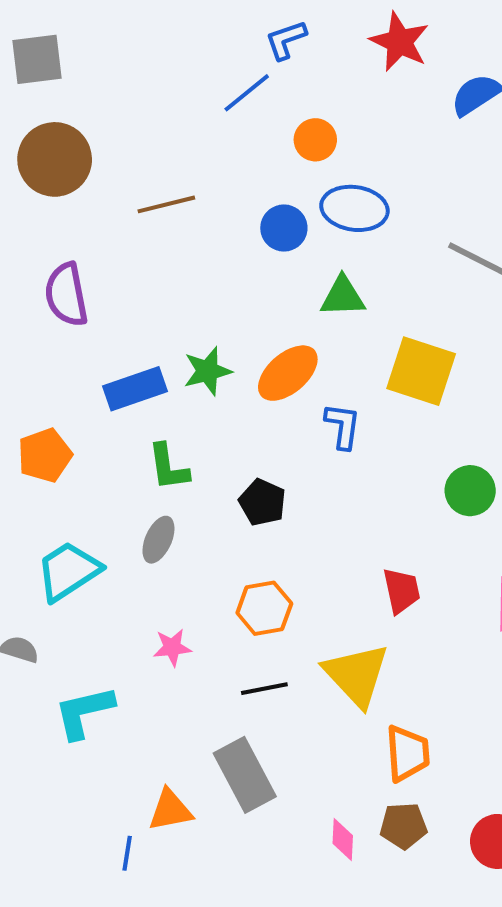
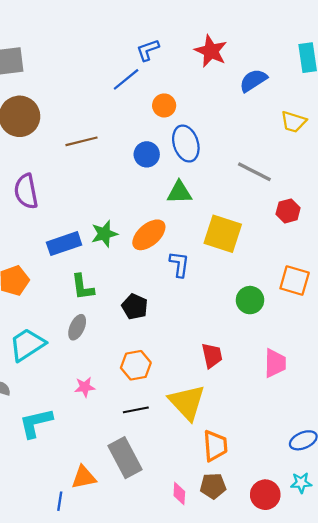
blue ellipse: (354, 208) -> (186, 144), turned 64

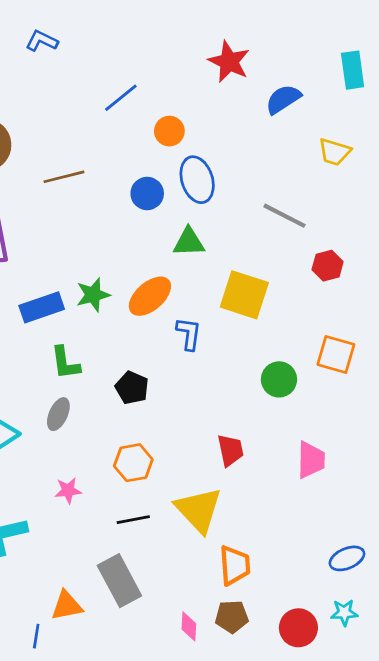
blue L-shape: (148, 50) -> (42, 41), moved, turned 45

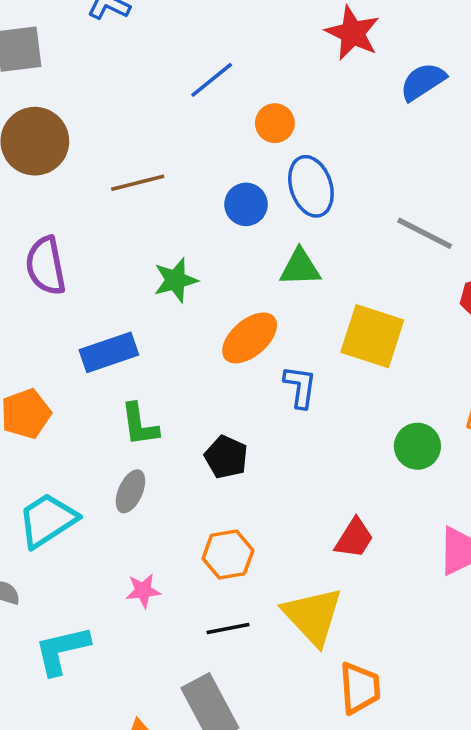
green star: (93, 295) -> (176, 280), moved
red trapezoid: (230, 450) -> (354, 538), turned 44

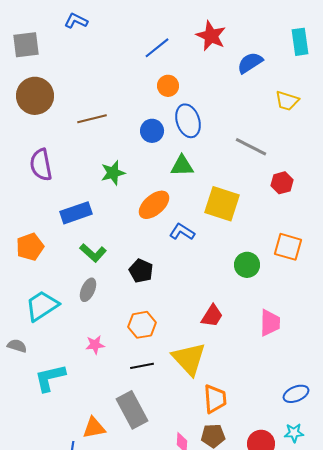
blue line: (212, 80) -> (157, 48), moved
blue L-shape: (300, 387) -> (182, 232), turned -65
green L-shape: (140, 425) -> (93, 253), turned -40

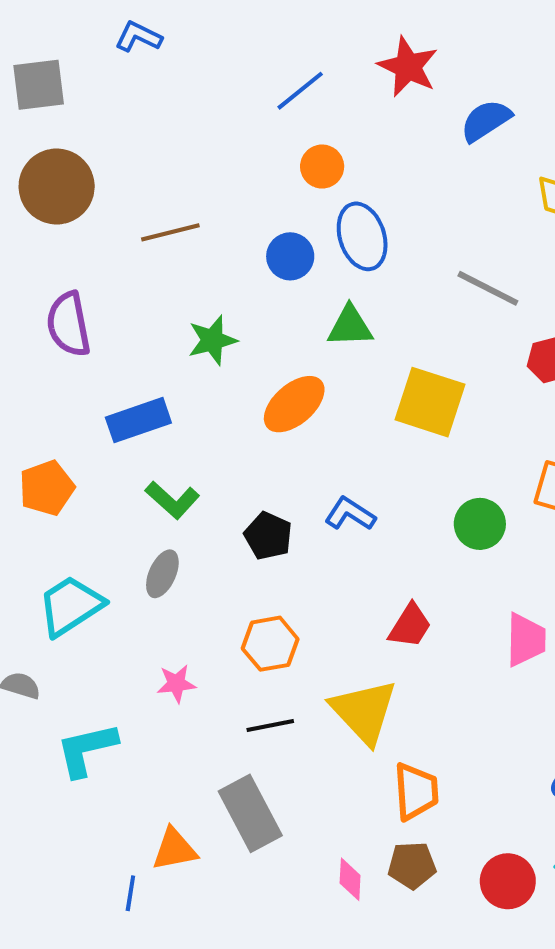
blue L-shape: (182, 232) -> (350, 514), moved

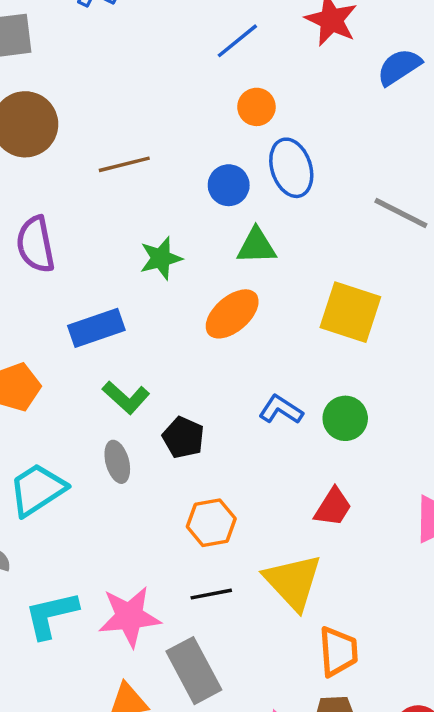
green triangle: (350, 326) -> (256, 246), moved
green circle: (480, 524) -> (345, 418), moved
black pentagon: (268, 536) -> (183, 437), moved
gray ellipse: (162, 574) -> (117, 462), turned -39
pink star: (176, 684) -> (129, 617), moved, size x1.8

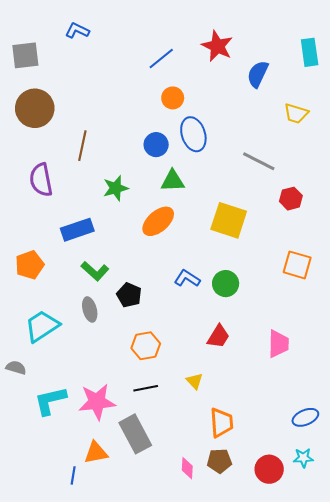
blue semicircle: (399, 67) -> (258, 74), turned -32
brown line: (124, 164) -> (82, 146), moved, turned -64
yellow triangle: (293, 582) -> (194, 381), size x0.5

